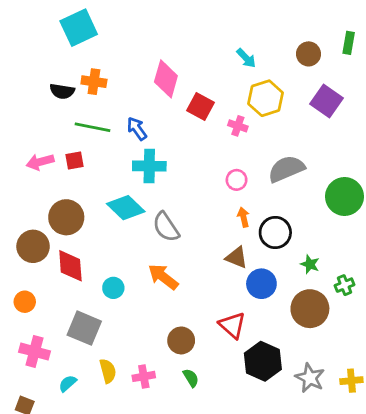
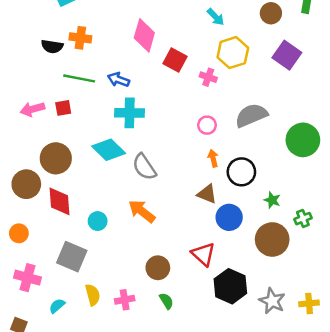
blue arrow: (137, 129) -> (118, 80), turned -35

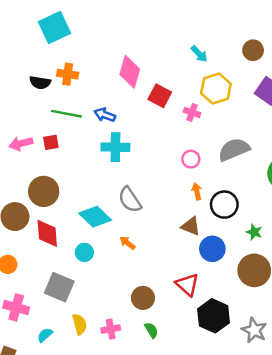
cyan diamond: (109, 150) -> (95, 217), moved
orange arrow: (142, 211) -> (127, 243), size x0.6

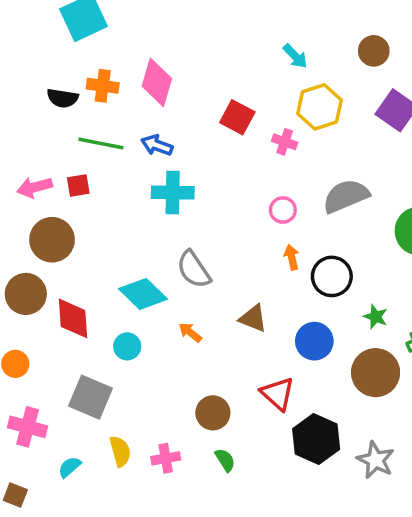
pink diamond: (130, 72) -> (157, 82), moved
brown circle: (44, 191) -> (52, 240), moved
brown triangle: (191, 226) -> (253, 318), moved

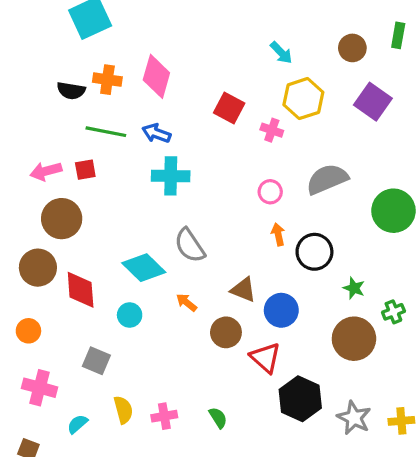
blue circle: (314, 341) -> (281, 310), moved
gray square: (90, 397) -> (96, 361), size x0.7
brown circle: (213, 413) -> (226, 332), moved

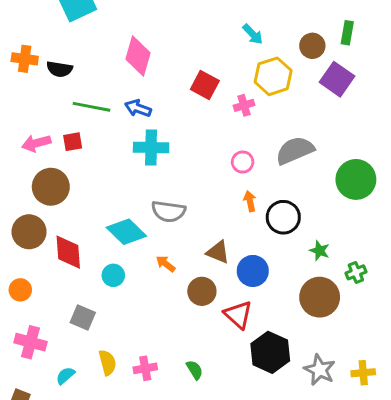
green rectangle: (398, 35) -> (347, 33), moved
brown circle: (352, 48) -> (312, 46), moved
orange cross: (107, 80) -> (25, 59), moved
pink cross: (272, 130) -> (244, 105), turned -36
gray semicircle: (190, 245) -> (168, 211), turned -48

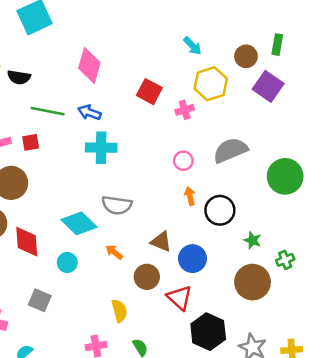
yellow semicircle: (107, 363) -> (119, 311), moved

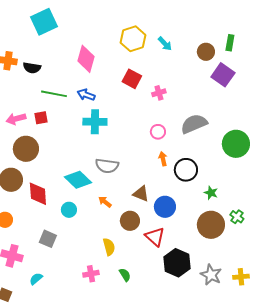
yellow hexagon: (211, 84) -> (133, 39), moved
green cross: (285, 260) -> (237, 217), moved, turned -32

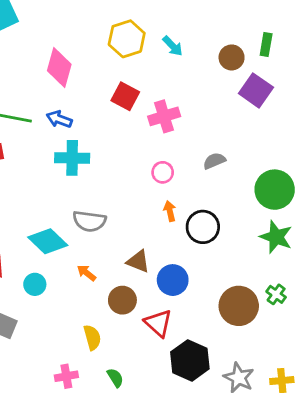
pink cross: (159, 93) -> (164, 116), size x1.5
gray semicircle: (194, 124) -> (214, 161), size x0.6
green star: (211, 193) -> (276, 237), moved, size x1.6

